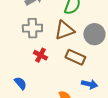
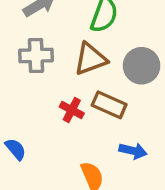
red cross: (40, 55) -> (72, 110), moved

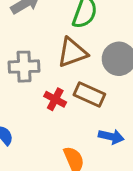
gray cross: (36, 56) -> (24, 67), moved

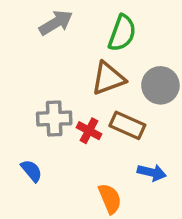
gray cross: (24, 67) -> (54, 118), moved

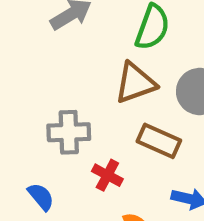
red cross: (89, 131) -> (107, 175), moved

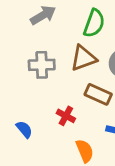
gray cross: (69, 132) -> (42, 65), moved

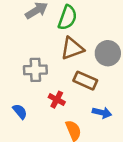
green semicircle: (94, 23) -> (67, 18), moved
gray cross: (42, 65) -> (35, 70), moved

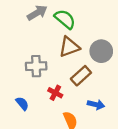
green semicircle: (67, 18) -> (65, 19), turned -70
brown rectangle: (85, 81) -> (81, 76), turned -66

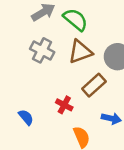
gray cross: (36, 66) -> (42, 50), moved, turned 30

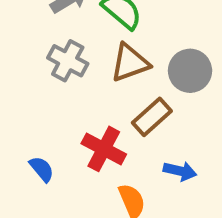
red cross: (64, 105) -> (104, 149), size x1.5

